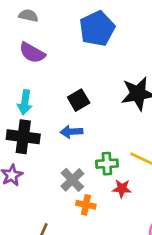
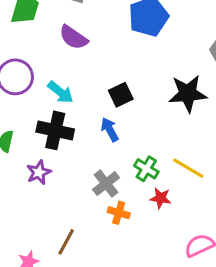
cyan arrow: (25, 102) -> (60, 92), turned -65
blue arrow: (71, 132) -> (110, 129), turned 60
green cross: (107, 164) -> (146, 169), turned 30

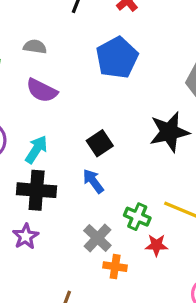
cyan arrow: (60, 92) -> (36, 149), turned -88

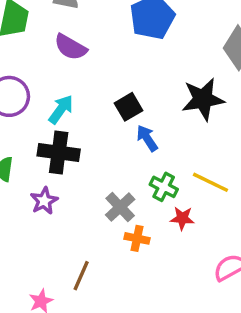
blue arrow: (93, 181) -> (147, 138), moved

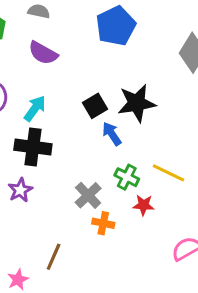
black star: (203, 99) -> (137, 103), moved

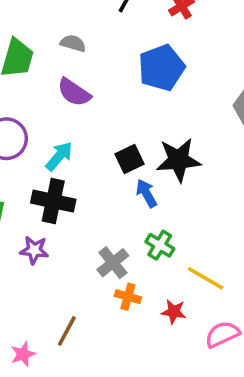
yellow line: (168, 173) -> (206, 278), moved
purple star: (20, 190) -> (34, 250), turned 30
red star: (144, 205) -> (174, 312), moved

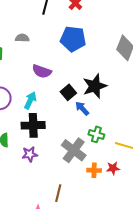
blue pentagon: (161, 68) -> (73, 39), turned -30
purple semicircle: (74, 92) -> (42, 71), moved
gray cross: (113, 263) -> (74, 150), size x1.4
orange cross: (128, 297) -> (94, 170), moved

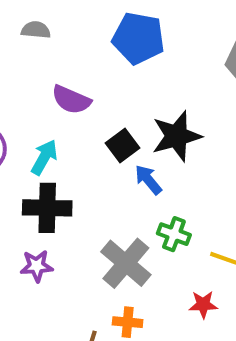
orange cross: (94, 170) -> (128, 322), moved

